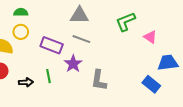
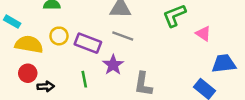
yellow circle: (21, 32) -> (59, 36), moved
black arrow: (26, 82) -> (46, 86), moved

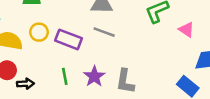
purple star: (113, 65) -> (94, 76), moved

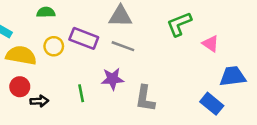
purple rectangle: (68, 39) -> (84, 38), moved
purple star: (94, 76) -> (112, 79), moved, turned 30

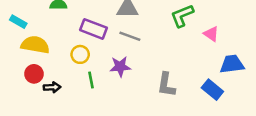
yellow circle: (54, 46) -> (80, 54), moved
gray L-shape: (145, 98) -> (166, 85), moved

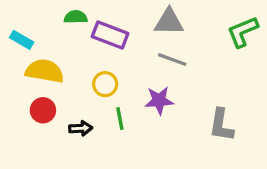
purple rectangle: (93, 29) -> (110, 35), moved
black arrow: (52, 87) -> (81, 128), moved

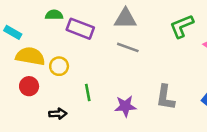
yellow circle: (105, 84) -> (59, 66), moved
purple star: (159, 100) -> (125, 106), moved
black arrow: (81, 128) -> (58, 114), moved

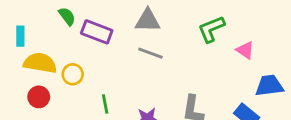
green semicircle: (54, 15) -> (67, 16), turned 54
cyan rectangle: (13, 32) -> (20, 36), turned 60

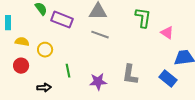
green L-shape: (211, 29) -> (143, 18), turned 120
yellow semicircle: (40, 63) -> (22, 42), size x0.6

